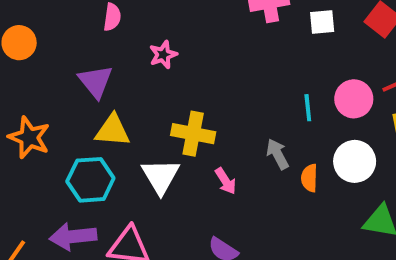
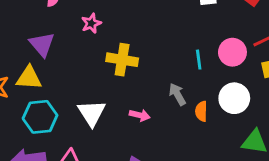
yellow triangle: (113, 130) -> (29, 78), moved
yellow cross: (193, 134) -> (122, 60), moved
pink arrow: (226, 181) -> (140, 115), turned -42

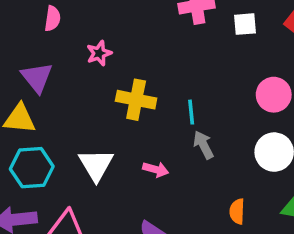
cyan line: (199, 60) -> (191, 112), moved
orange semicircle: (201, 111) -> (237, 211), moved

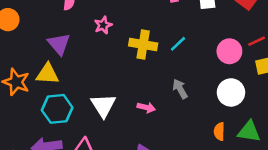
yellow cross: (136, 100) -> (143, 45), moved
cyan line: (191, 112) -> (178, 44), moved, turned 54
orange semicircle: (237, 211) -> (219, 132), moved

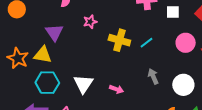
pink circle: (229, 51) -> (186, 43), moved
gray arrow: (180, 89) -> (153, 76), moved

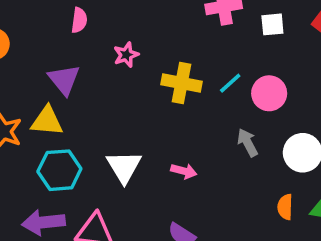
pink circle: (186, 43) -> (269, 93), moved

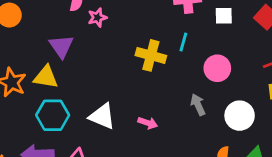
pink star: (126, 55) -> (97, 17), moved
cyan line: (230, 83) -> (183, 42), moved, turned -36
white triangle: (124, 167) -> (102, 116), turned -40

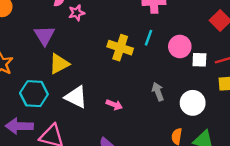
white square: (224, 16) -> (199, 60), moved
pink circle: (217, 68) -> (180, 46), moved
yellow triangle: (46, 77) -> (59, 64), moved, turned -40

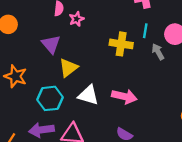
gray arrow: (158, 92) -> (158, 52), moved
pink arrow: (114, 105) -> (124, 96), size x1.6

